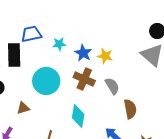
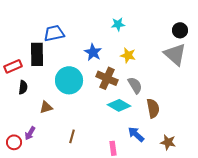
cyan star: (59, 44) -> (118, 24), moved
blue star: (83, 53) -> (93, 52), moved
cyan diamond: (78, 116) -> (119, 105), moved, turned -70

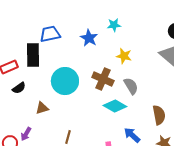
blue star: (93, 52) -> (89, 38), moved
black semicircle: (23, 87) -> (19, 88), turned 48
brown semicircle: (153, 108) -> (159, 115), moved

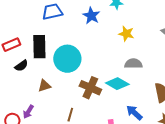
black rectangle: (33, 55) -> (39, 47), moved
brown cross: (103, 79) -> (90, 88), moved
gray semicircle: (131, 86) -> (133, 64), turned -60

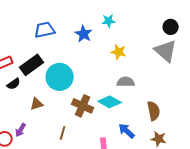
black rectangle: (39, 47) -> (32, 65), turned 55

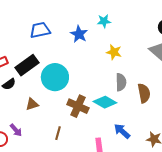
gray semicircle: (126, 82) -> (121, 82), turned 90
brown semicircle: (154, 111) -> (144, 93), moved
purple arrow: (21, 130) -> (16, 130), turned -72

